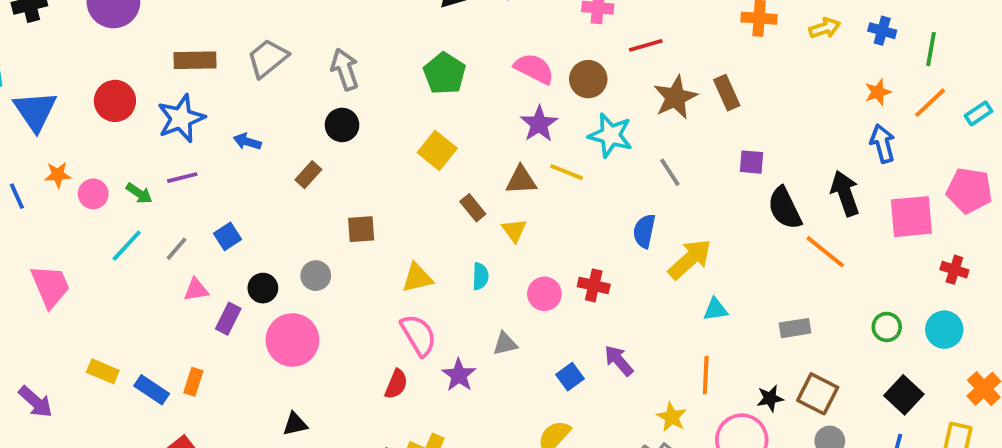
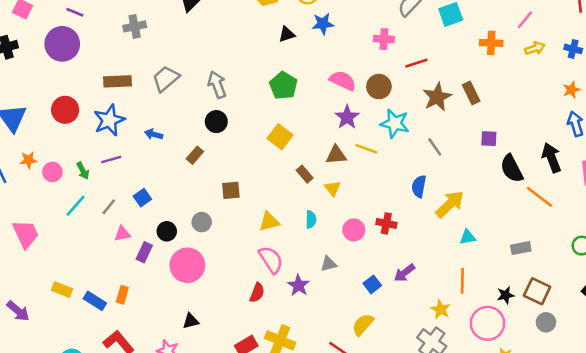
green arrow: (139, 193) -> (83, 171), turned 30
purple arrow: (619, 361) -> (404, 273), turned -85

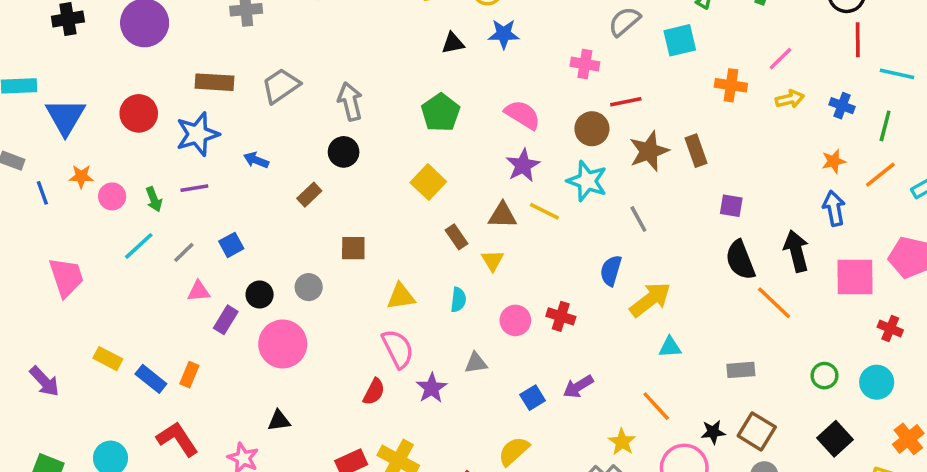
brown circle: (379, 87) -> (592, 129), moved
purple square: (489, 139) -> (731, 206), moved
orange line: (462, 281) -> (656, 406), turned -50

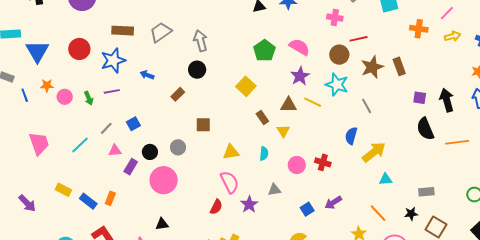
green pentagon: (441, 113) -> (264, 51), moved
cyan line: (139, 246) -> (80, 145), moved
black arrow: (796, 251) -> (447, 100), moved
orange line: (774, 303) -> (457, 142), moved, turned -50
black star: (713, 432) -> (411, 214), moved

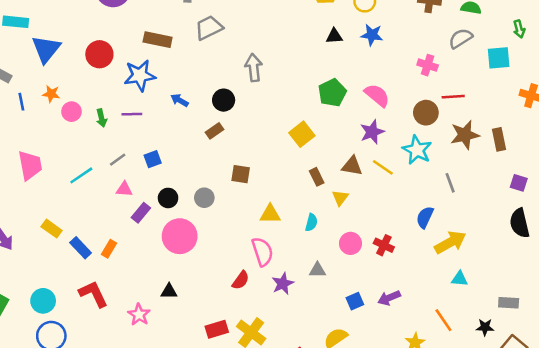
gray trapezoid: (161, 32) -> (209, 28), moved
black circle: (197, 70) -> (224, 100), moved

